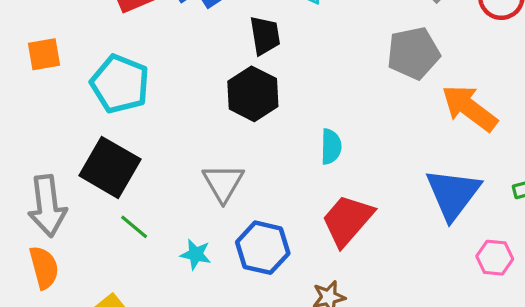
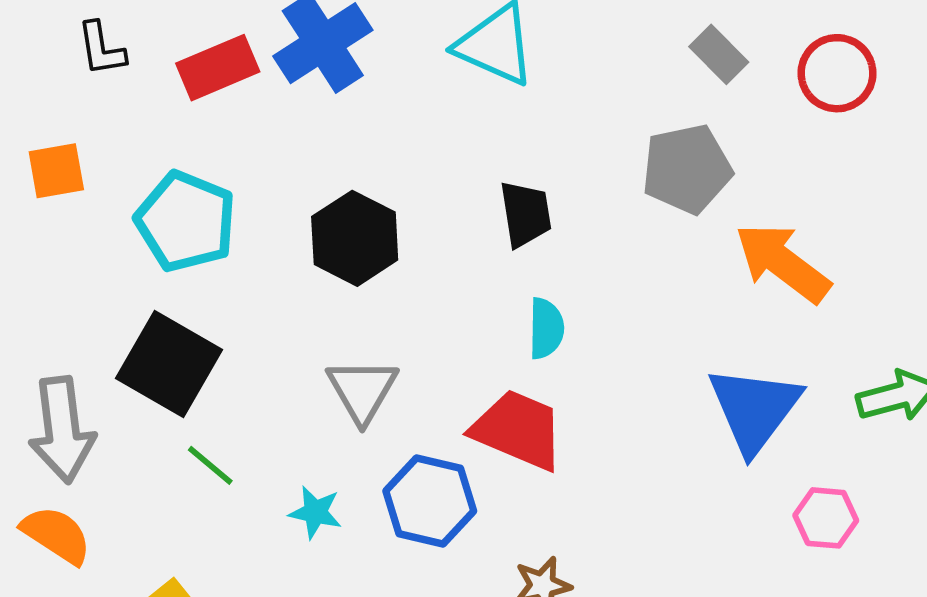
black trapezoid: (265, 36) -> (525, 214), moved
black hexagon: (253, 94) -> (355, 238), moved
red trapezoid: (347, 220) -> (518, 430), moved, turned 72
orange semicircle: (44, 268) -> (56, 535), turned -42

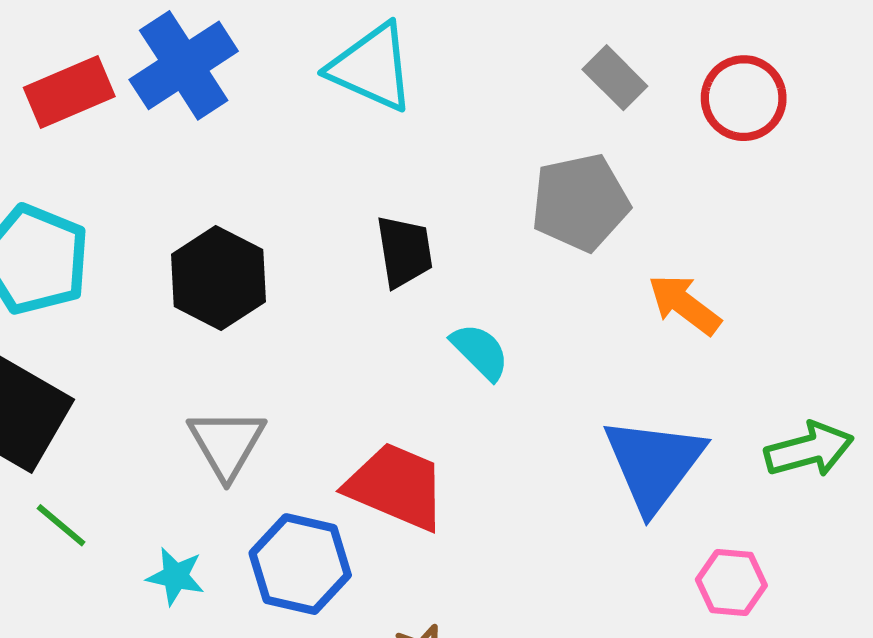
orange arrow: (783, 263) -> (684, 305), size x0.7
cyan semicircle: (546, 328) -> (480, 352), moved, turned -46

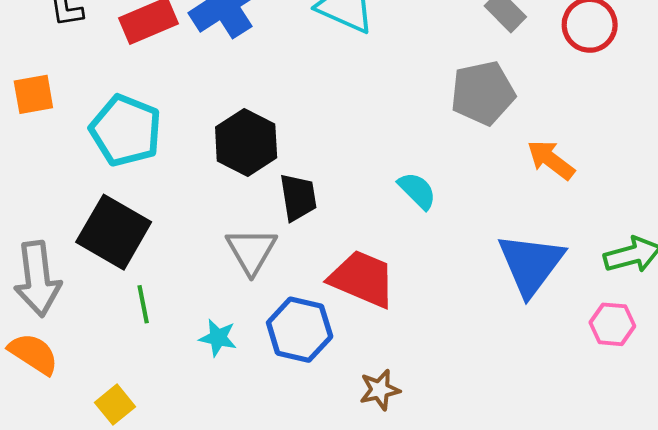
black trapezoid: (404, 251) -> (298, 197), moved
green line: (61, 525) -> (143, 304), turned 39
pink hexagon: (731, 582) -> (612, 324), moved

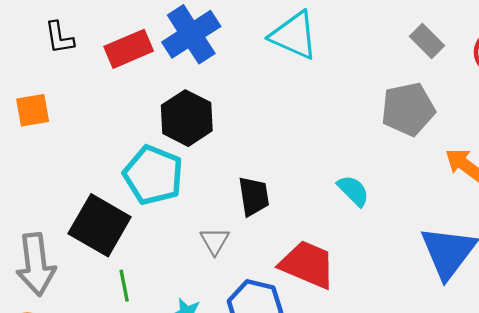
cyan pentagon: (126, 130) -> (153, 175), moved
black hexagon: (246, 142) -> (187, 118), moved
gray triangle: (251, 251) -> (215, 241), size x0.7

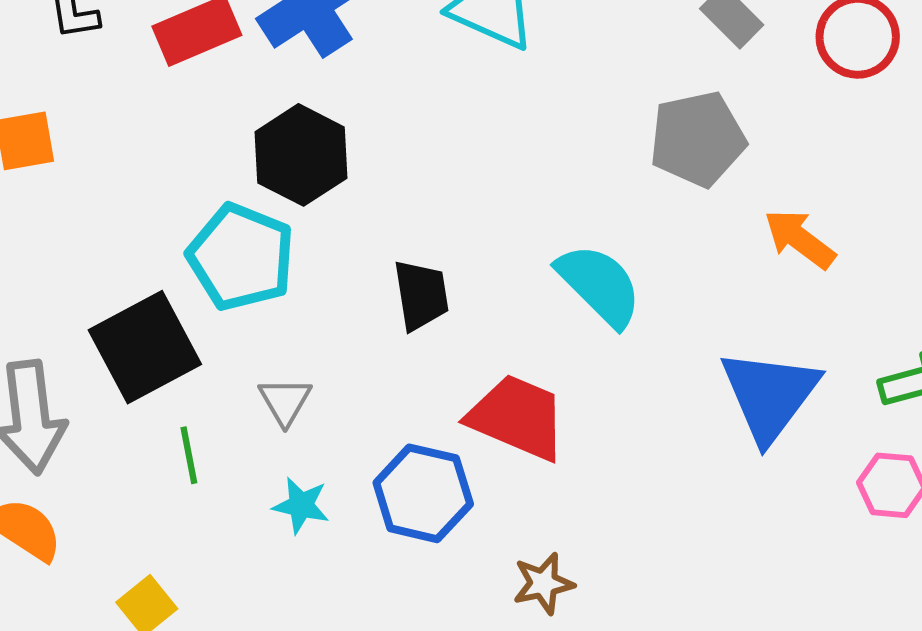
cyan semicircle: (353, 191) -> (599, 285), size x1.5
black square: (100, 225) -> (145, 347), turned 32
gray triangle: (215, 241) -> (285, 401), moved

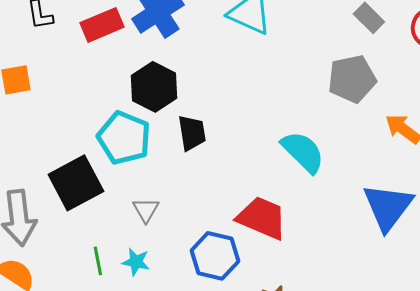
black trapezoid: (421, 295) -> (192, 133), moved
green line: (189, 455) -> (98, 261), moved
cyan star: (301, 505) -> (136, 262), moved

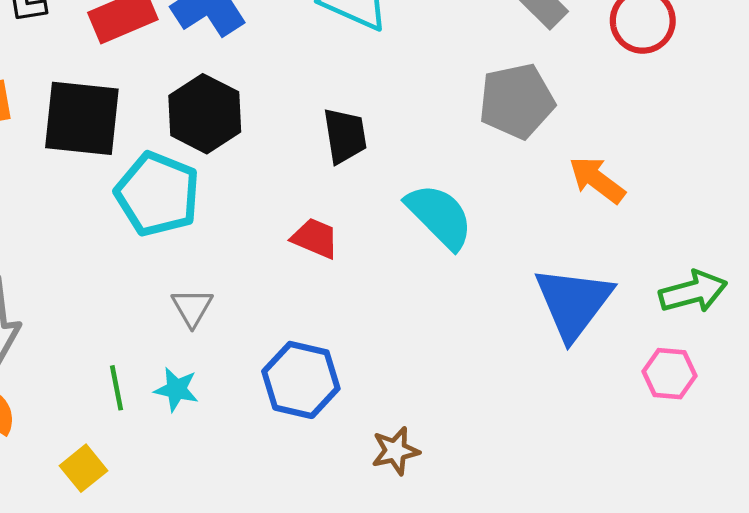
black trapezoid: (192, 133) -> (345, 136), moved
black square: (76, 183) -> (82, 118), moved, turned 34
red trapezoid: (262, 218) -> (315, 238), moved, size x0.6

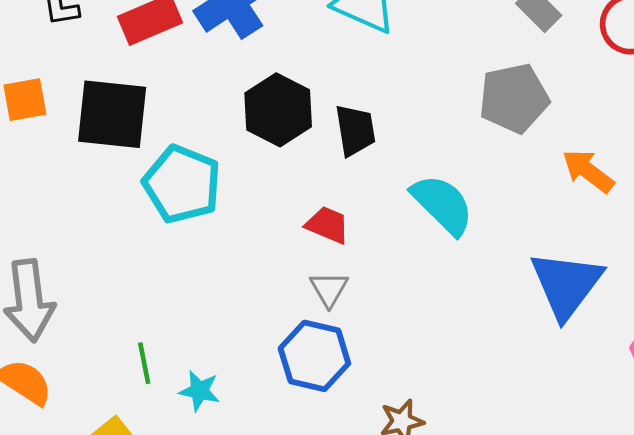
black hexagon: (205, 114) -> (278, 110), moved
gray triangle: (192, 307) -> (329, 289), moved
cyan star: (176, 389) -> (199, 391), moved

